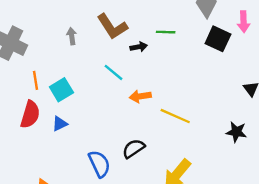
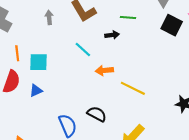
black arrow: (139, 47) -> (112, 35), moved
cyan square: (61, 90) -> (39, 62), turned 30
black semicircle: (134, 149) -> (97, 114), turned 60

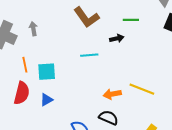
gray arrow: (49, 18) -> (33, 29), moved
cyan line: (83, 49) -> (89, 55), turned -42
orange arrow: (104, 70) -> (112, 94), moved

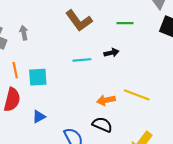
black arrow: (117, 38) -> (111, 53), moved
blue triangle: (46, 100) -> (39, 117), moved

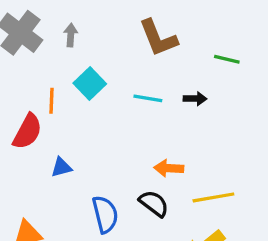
orange line: (15, 70) -> (51, 101), moved
cyan square: (38, 77) -> (90, 83), moved, turned 36
yellow line: (137, 95) -> (213, 197), moved, turned -45

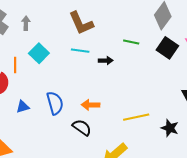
green line: (227, 59) -> (131, 42), moved
cyan line: (148, 98) -> (80, 51), moved
yellow line: (213, 197) -> (136, 117), moved
blue semicircle: (105, 214) -> (55, 103), moved

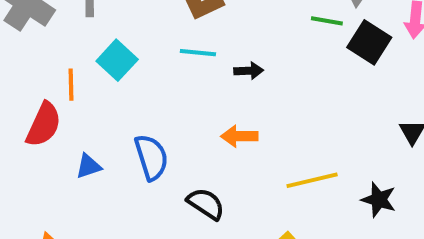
green line: (131, 42) -> (327, 21), moved
orange arrow: (91, 105) -> (239, 136), moved

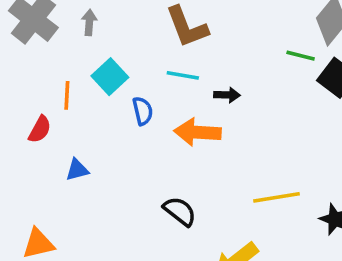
red semicircle: (44, 125) -> (40, 129), size x0.7
orange arrow: (239, 136) -> (198, 132), moved, size x1.4
blue semicircle: (151, 157) -> (143, 111), moved, size x0.7

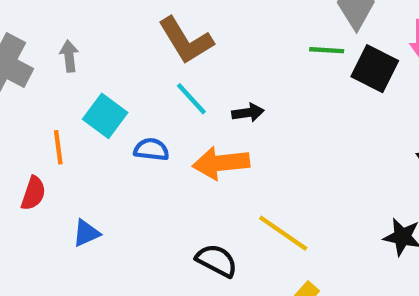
cyan line: (183, 75) -> (191, 99), turned 48
blue semicircle: (143, 111) -> (151, 149), turned -60
yellow line: (277, 197) -> (283, 233), moved, turned 54

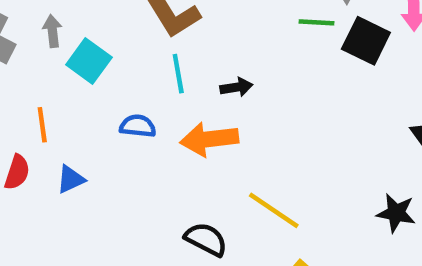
cyan line: (191, 99) -> (178, 74), turned 33
cyan square: (105, 116) -> (89, 61), moved
blue triangle: (86, 233) -> (71, 179), moved

